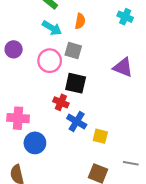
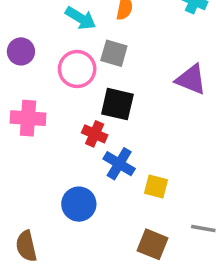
pink cross: (18, 118) -> (28, 118), moved
blue circle: (35, 143) -> (79, 204), moved

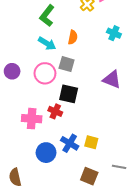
purple circle: (21, 51) -> (12, 71), moved
pink cross: (28, 118) -> (32, 119), moved
blue cross: (119, 164) -> (70, 143), moved

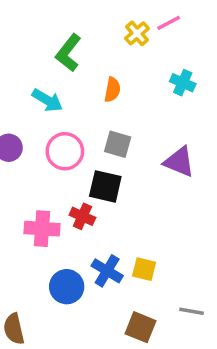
cyan arrow: (47, 43) -> (47, 100), moved
gray square: (67, 64) -> (118, 144), moved

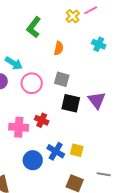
cyan arrow: (47, 100) -> (14, 63), moved
purple triangle: (179, 162) -> (97, 100), moved, turned 30
black square: (105, 186) -> (71, 103), moved

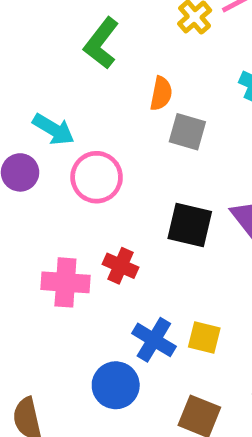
gray square: (62, 79) -> (187, 132), moved
blue circle: (33, 160) -> (116, 385), moved

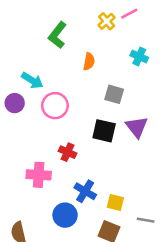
gray square: (187, 132) -> (114, 94), moved
pink cross: (65, 282) -> (39, 175), moved
yellow square: (204, 337) -> (115, 203), moved

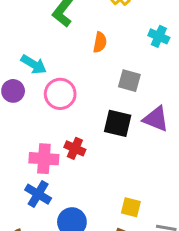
purple triangle: (137, 127) -> (156, 119), turned -30
pink cross: (39, 175) -> (44, 159), moved
blue cross: (85, 191) -> (38, 194), moved

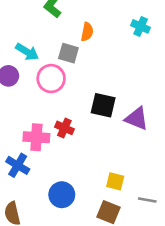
gray square: (129, 81) -> (68, 53), moved
purple triangle: (156, 119) -> (137, 119), moved
blue cross: (38, 194) -> (18, 165), moved

